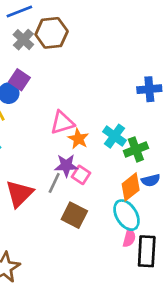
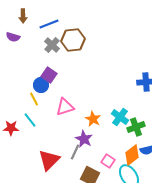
pink triangle: (62, 123) -> (65, 107), moved
purple star: (66, 166) -> (84, 139), turned 30
pink square: (81, 175) -> (108, 161), moved

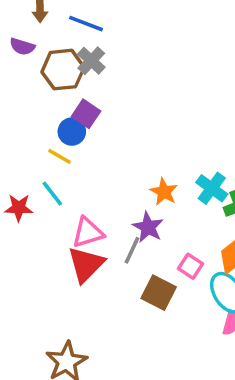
blue line: (49, 24) -> (86, 24), turned 42
brown hexagon: (73, 40) -> (63, 70), moved
yellow line: (34, 99) -> (59, 156), turned -32
pink triangle: (65, 107) -> (88, 232), moved

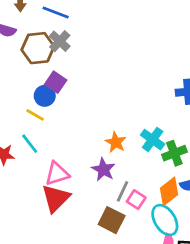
gray line: (132, 250) -> (123, 191), moved

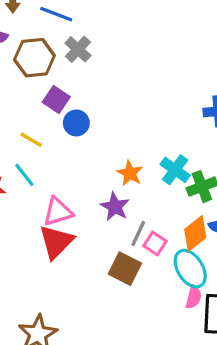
gray cross: (60, 41) -> (78, 49), moved
blue circle: (45, 96) -> (76, 123), moved

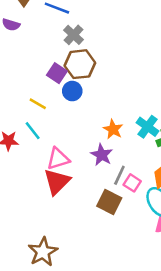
brown hexagon: (34, 58) -> (80, 64), moved

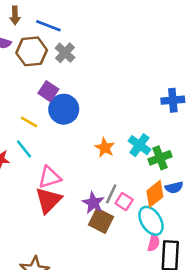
brown hexagon: (80, 64) -> (32, 51), moved
blue circle: (72, 91) -> (64, 109), size x1.5
purple star: (102, 155) -> (93, 203), moved

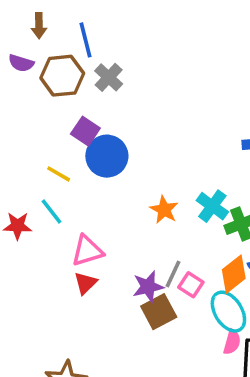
blue line: (48, 26) -> (85, 40), turned 55
red triangle: (48, 200) -> (85, 283), size x0.6
purple star: (93, 203) -> (148, 287), turned 30
brown square: (101, 221) -> (159, 312), turned 35

